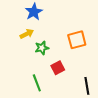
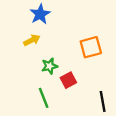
green star: (42, 48) -> (50, 66), moved

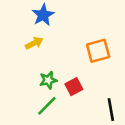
green star: (50, 66) -> (48, 80), moved
green line: (44, 98) -> (47, 106), turned 66

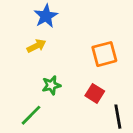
red square: (74, 87) -> (95, 93), moved, turned -30
green line: (47, 106) -> (31, 115), moved

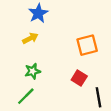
green star: (51, 85) -> (33, 71), moved

